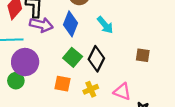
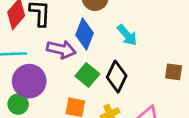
purple arrow: (41, 25) -> (61, 49), moved

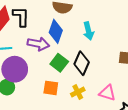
cyan arrow: (127, 35) -> (88, 31), turned 30

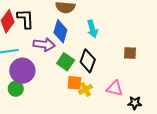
orange square: (51, 88) -> (74, 83), moved

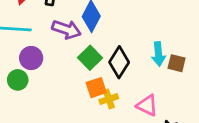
cyan arrow: (92, 29) -> (158, 54), moved
purple circle: (22, 71) -> (31, 58), size x0.7
orange square: (74, 83) -> (96, 88), turned -35

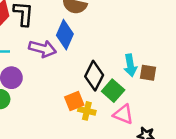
green square: (90, 58) -> (113, 91), moved
yellow cross: (109, 99) -> (87, 111), turned 36

